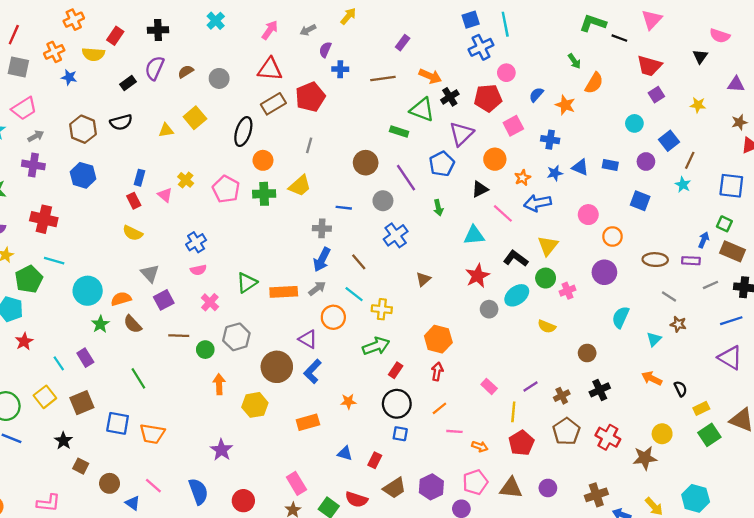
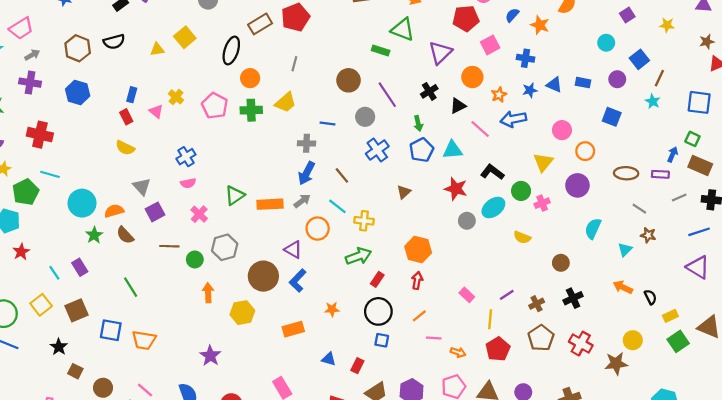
black cross: (450, 97) -> (429, 91), moved
blue pentagon: (442, 164) -> (422, 150), moved
yellow triangle: (548, 246) -> (543, 162), moved
red star: (478, 276) -> (456, 189), turned -30

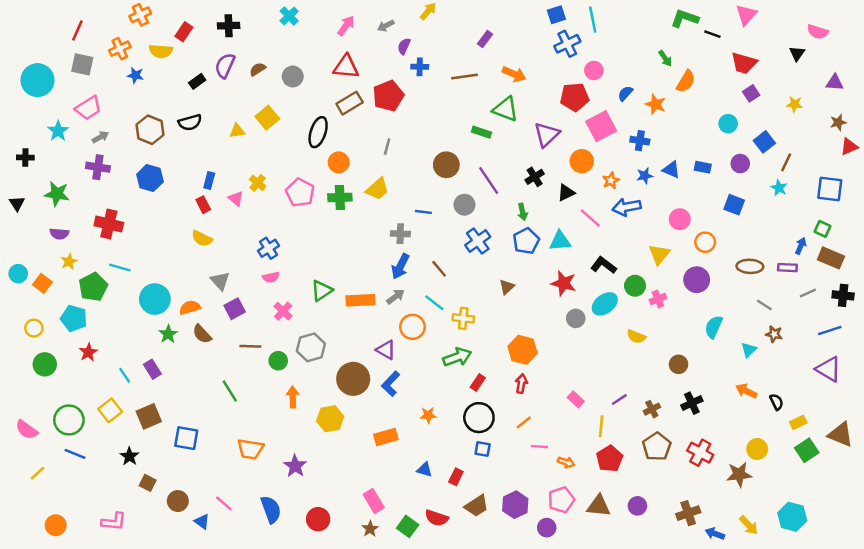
pink square: (490, 45) -> (601, 126), size x1.4
green line: (131, 287) -> (230, 391), moved
orange trapezoid: (144, 340) -> (250, 449), moved

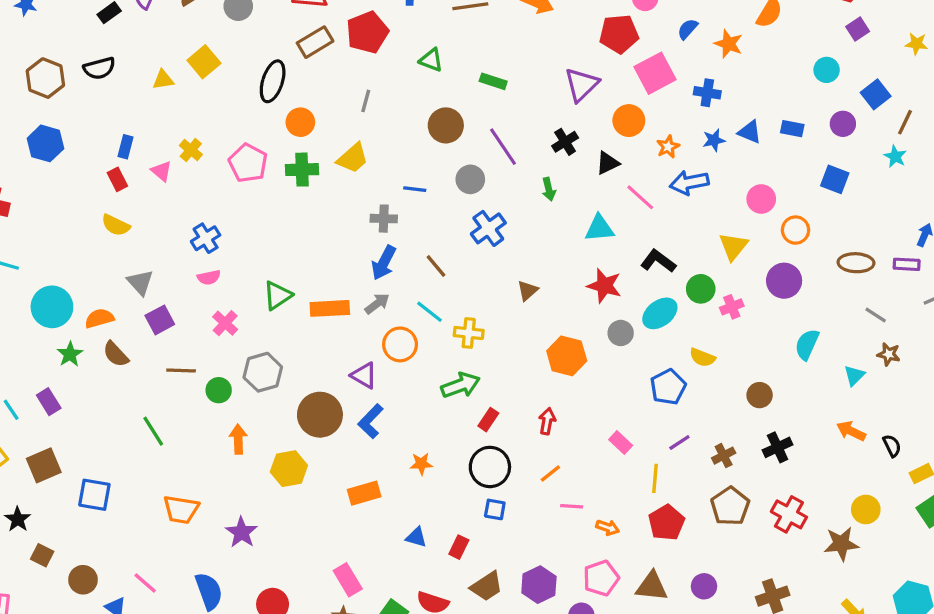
green triangle: (506, 109) -> (431, 60), moved, size x0.7
blue pentagon: (526, 241) -> (668, 387), moved
orange hexagon: (523, 350) -> (567, 356), moved

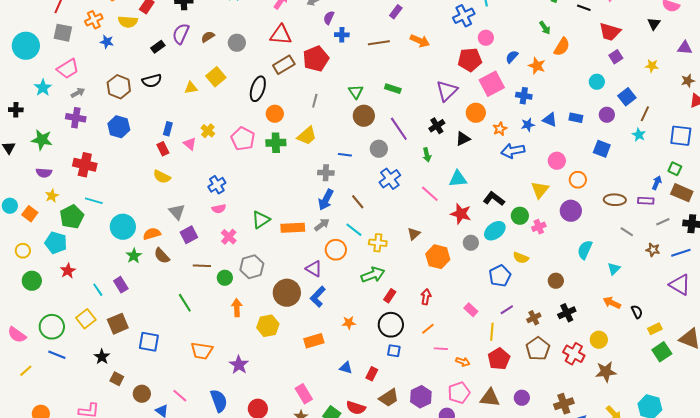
green triangle: (431, 60) -> (356, 92), moved, turned 35
pink line: (640, 197) -> (430, 194), moved
brown triangle: (527, 290) -> (414, 234), moved
brown star: (889, 354) -> (653, 250), moved
yellow circle: (866, 509) -> (599, 340), moved

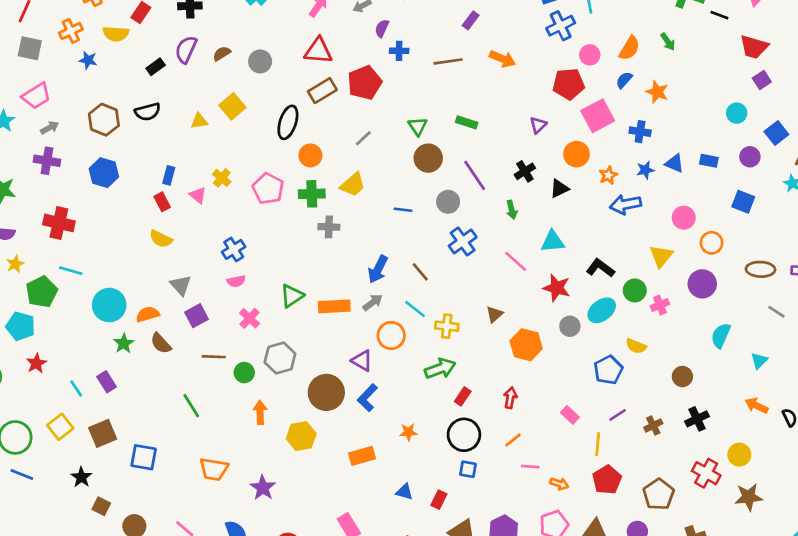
orange semicircle: (562, 47) -> (629, 48), moved
purple triangle: (447, 91) -> (538, 125), size x0.6
gray line: (315, 101) -> (363, 138), turned 32
gray cross: (326, 173) -> (329, 227), moved
brown pentagon: (538, 349) -> (659, 494), moved

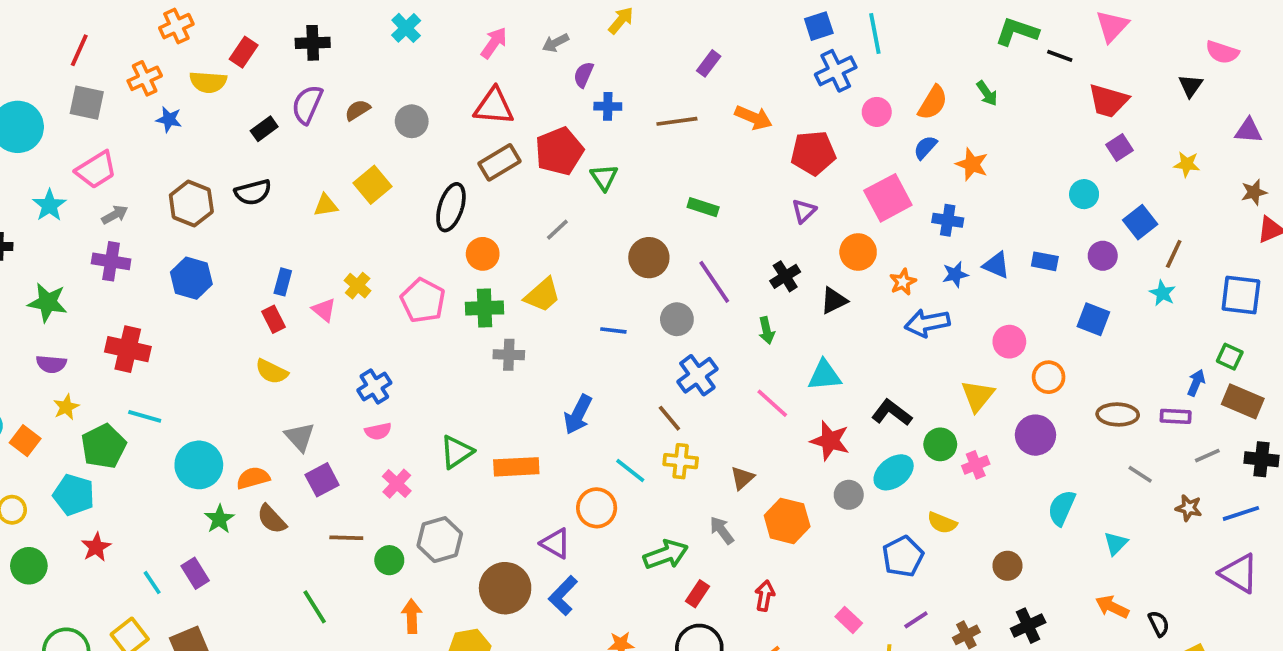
red pentagon: (569, 84) -> (813, 153), moved
green triangle: (418, 126) -> (604, 177), moved
brown line: (420, 272) -> (669, 418), moved
gray arrow: (373, 302) -> (722, 530), moved, turned -90
yellow cross: (447, 326) -> (681, 461), moved

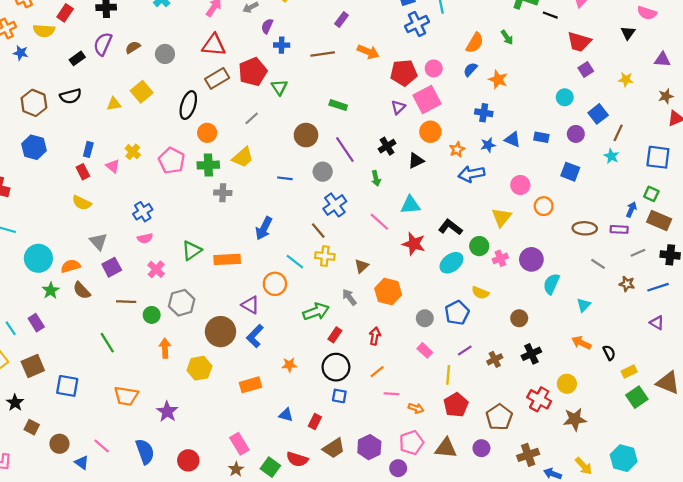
pink circle: (877, 112) -> (434, 68), moved
pink square: (888, 198) -> (427, 100), moved
purple circle: (1035, 435) -> (531, 259), moved
gray circle: (849, 495) -> (425, 318), moved
purple triangle: (1239, 573) -> (657, 323), size x0.6

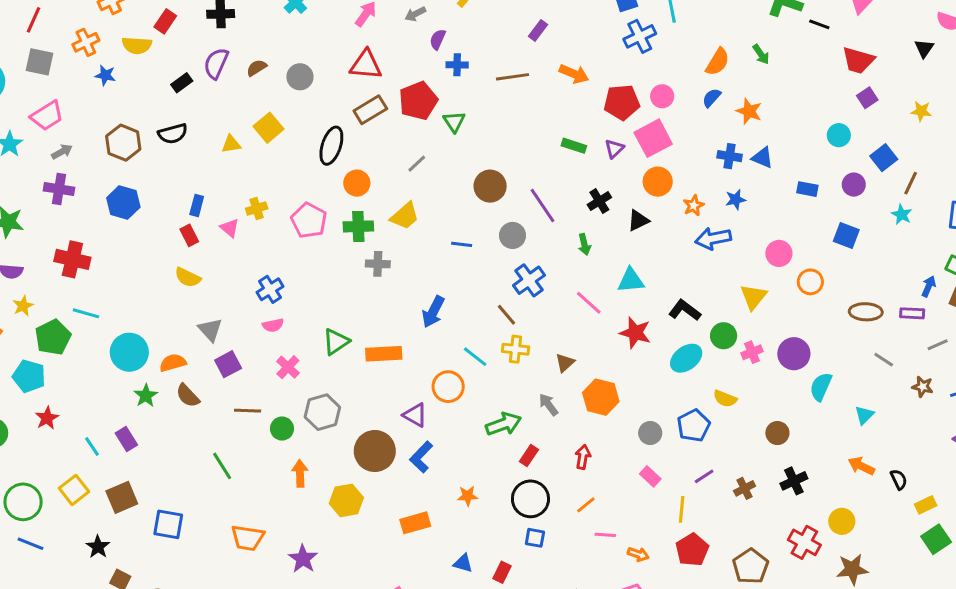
green rectangle: (338, 105) -> (574, 146), moved
blue triangle: (513, 139) -> (762, 158), moved
yellow cross: (133, 152) -> (257, 209), turned 32

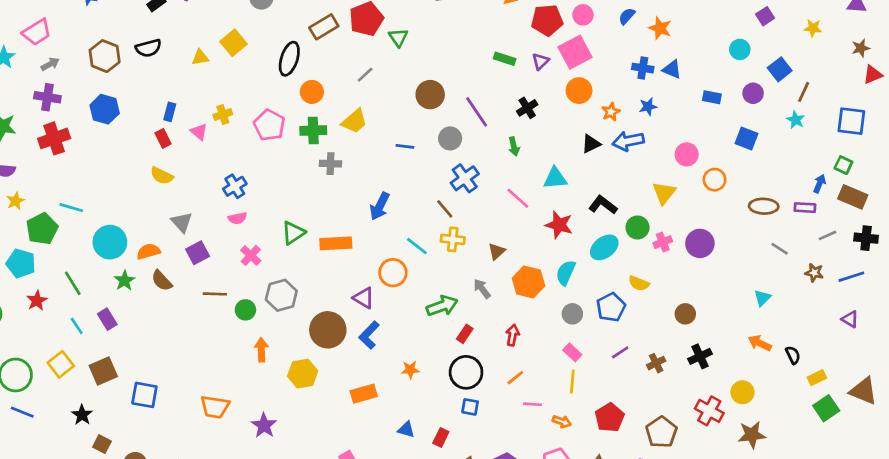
black triangle: (638, 220) -> (591, 144), moved
red cross: (72, 259) -> (54, 138), moved, turned -32
cyan semicircle: (821, 387) -> (566, 273), moved
green line: (222, 466) -> (73, 283), moved
yellow line: (682, 509) -> (572, 382), moved

